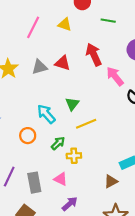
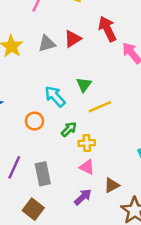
red triangle: (63, 63) -> (73, 39), turned -49
pink triangle: (61, 179) -> (87, 167), moved
brown triangle: (111, 181) -> (112, 185), moved

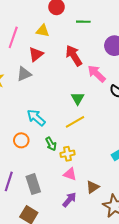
red triangle: (73, 39) -> (36, 54), moved
green triangle: (84, 85) -> (78, 98), moved
green arrow: (69, 129) -> (51, 144), turned 112

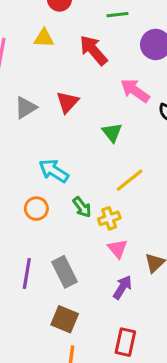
green line: (83, 22) -> (117, 15), moved
red triangle: (36, 54) -> (67, 102), moved
red arrow: (74, 56) -> (93, 50), moved
yellow line: (75, 122) -> (130, 180), moved
pink triangle: (70, 174) -> (117, 249), turned 40

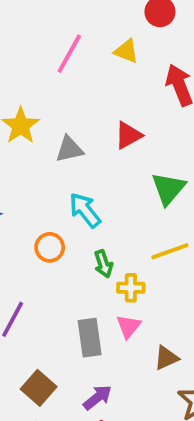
gray triangle: (26, 108) -> (69, 149), moved
green triangle: (112, 133) -> (168, 189), size x1.4
gray rectangle: (64, 272) -> (90, 338), moved
purple arrow: (122, 287) -> (97, 397), moved

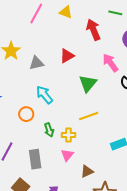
green arrow: (104, 264) -> (49, 130), moved
gray rectangle: (90, 338) -> (35, 159), moved

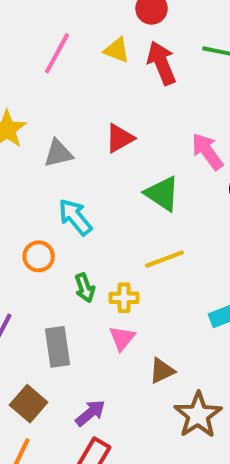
red arrow: (93, 30) -> (162, 63), moved
green triangle: (88, 83) -> (162, 194), turned -36

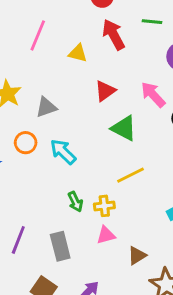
yellow triangle: (117, 50) -> (78, 53), moved
red triangle: (120, 138) -> (105, 91), moved
orange circle: (39, 256) -> (26, 143), moved
pink triangle: (122, 338) -> (106, 235), turned 42

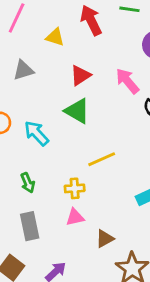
gray triangle: (46, 107) -> (23, 70), moved
green triangle: (124, 128) -> (77, 111), moved
green arrow: (75, 202) -> (28, 183), moved

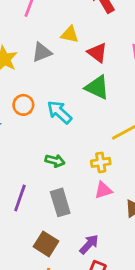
yellow triangle: (55, 37) -> (70, 34), moved
red triangle: (80, 75) -> (97, 53), turned -45
green arrow: (28, 183) -> (55, 161), turned -48

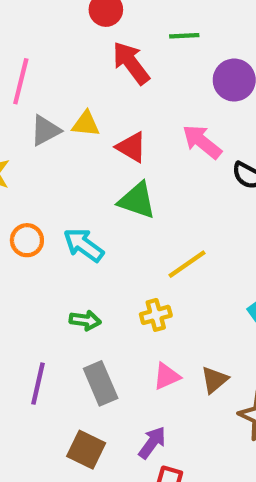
gray triangle: (42, 52) -> (45, 130), moved
pink triangle: (103, 190) -> (167, 376), moved

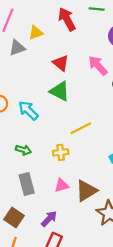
yellow triangle: (86, 124) -> (36, 33), moved, turned -35
brown triangle: (214, 380) -> (86, 191), size x1.5

